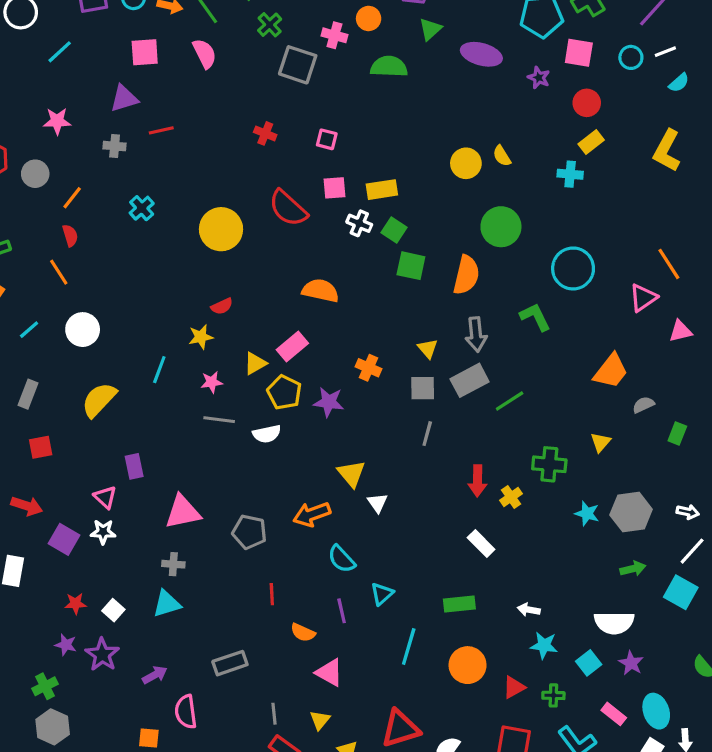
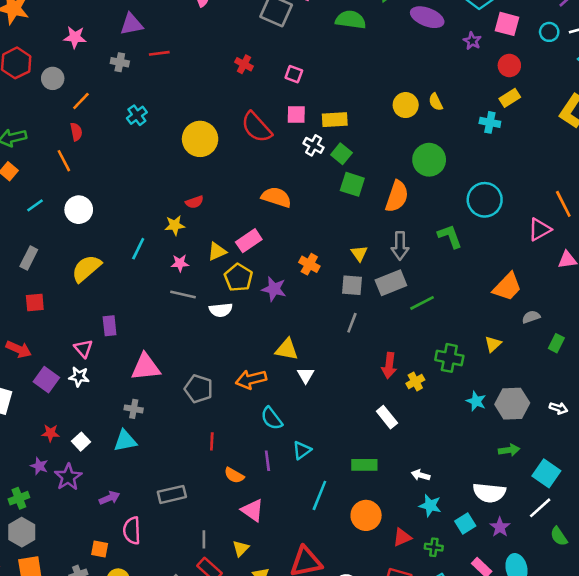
yellow triangle: (351, 474) -> (287, 349), turned -45
white line: (692, 551) -> (540, 508), moved

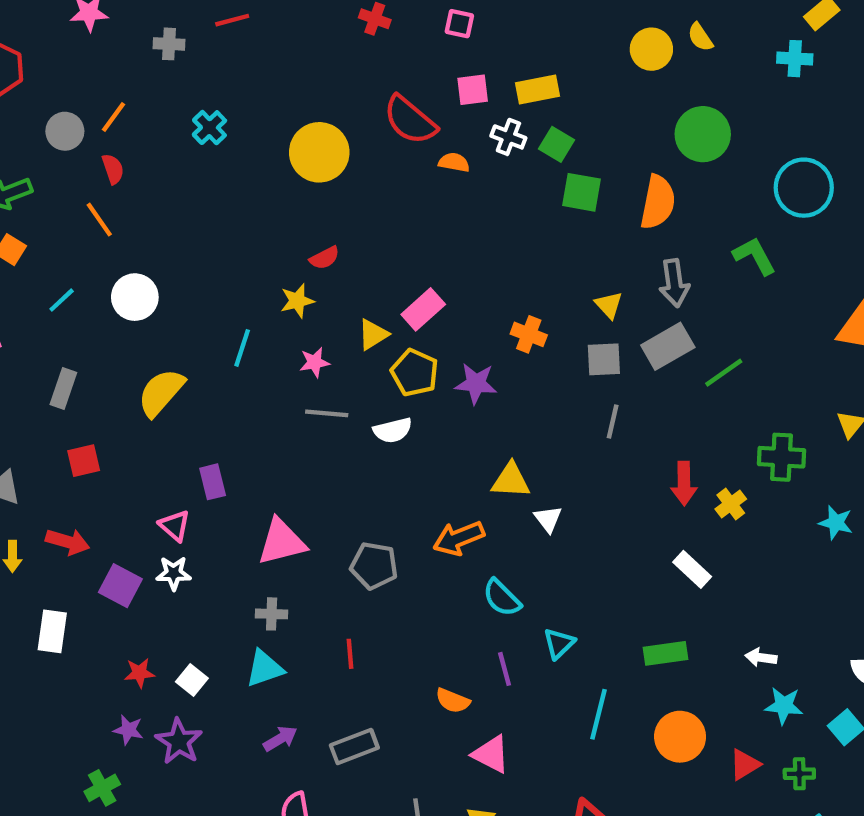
gray circle: (53, 78) -> (65, 131), moved
orange semicircle: (276, 197) -> (454, 162), moved, size x0.6
red line: (212, 441) -> (350, 654), moved
purple arrow: (110, 498) -> (280, 739), moved

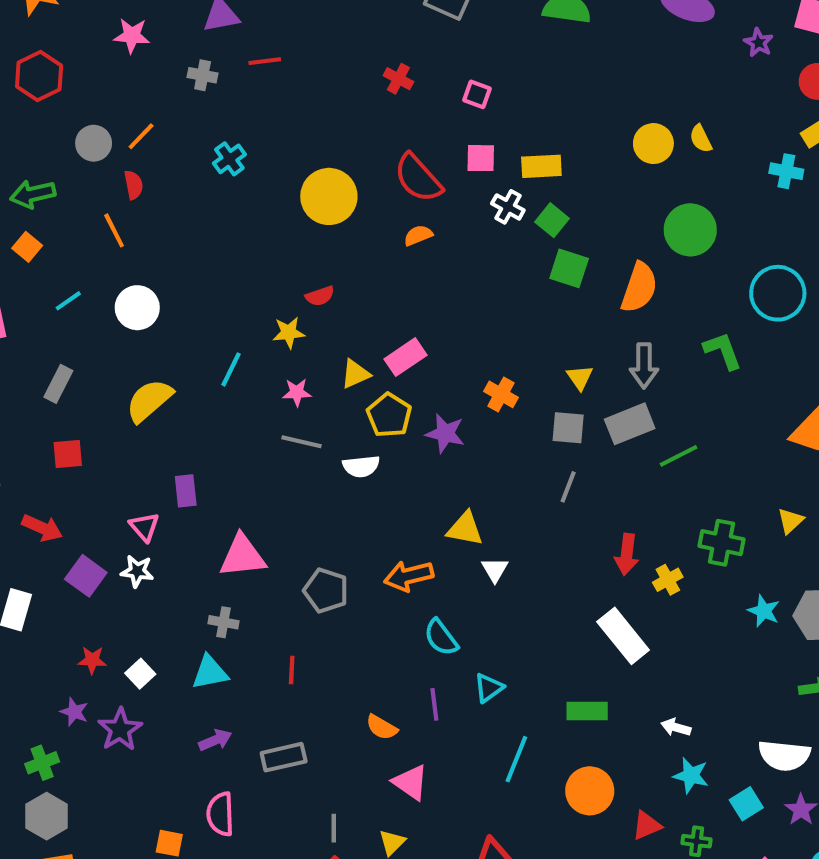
orange semicircle: (454, 162) -> (418, 235), moved, turned -40
white rectangle: (692, 569) -> (623, 636), size x1.5

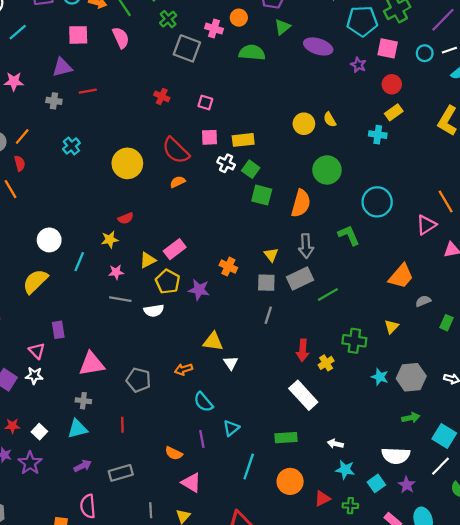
white circle: (137, 308) -> (49, 240), moved
orange arrow: (409, 576) -> (184, 369), size x0.7

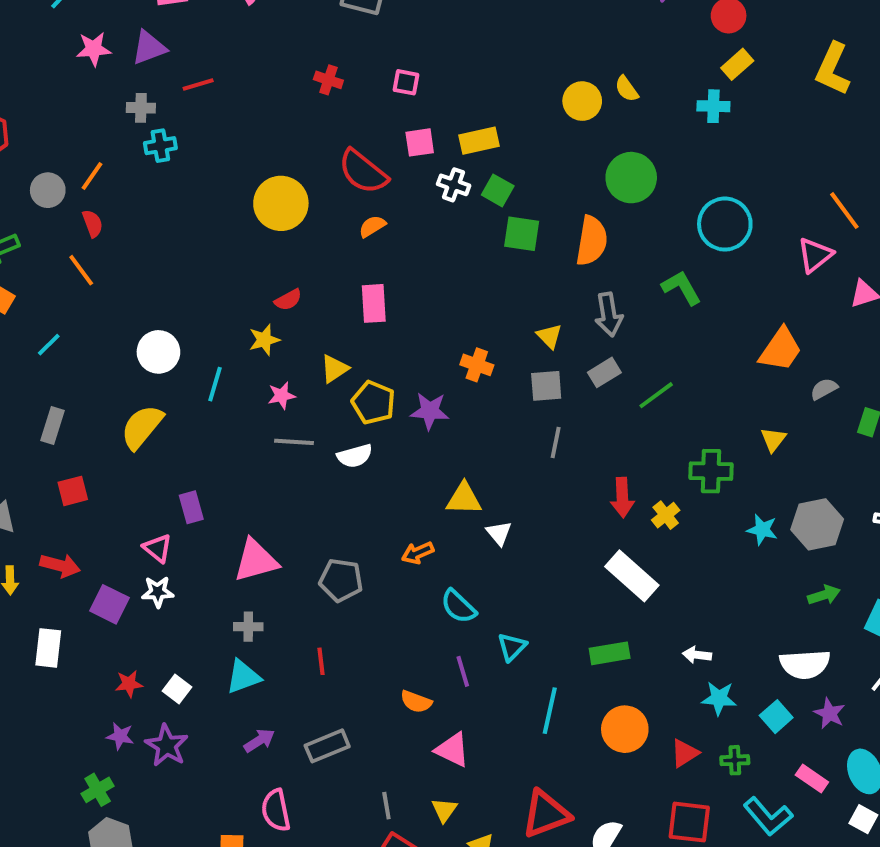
pink star: (14, 81) -> (94, 49), moved
cyan cross: (71, 146) -> (160, 146), moved, turned 36
pink rectangle: (175, 249) -> (374, 303), moved, turned -50
gray rectangle: (300, 278) -> (604, 372), size x0.7

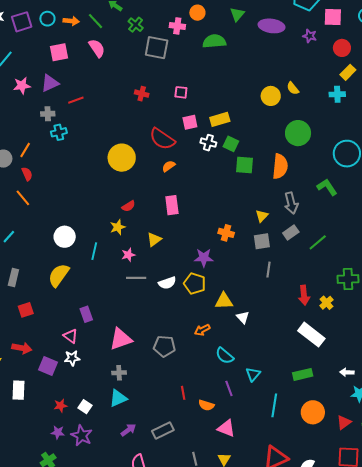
yellow triangle: (549, 336) -> (262, 216), turned 32
yellow pentagon: (373, 403) -> (195, 284), moved
red line: (321, 661) -> (183, 393), moved

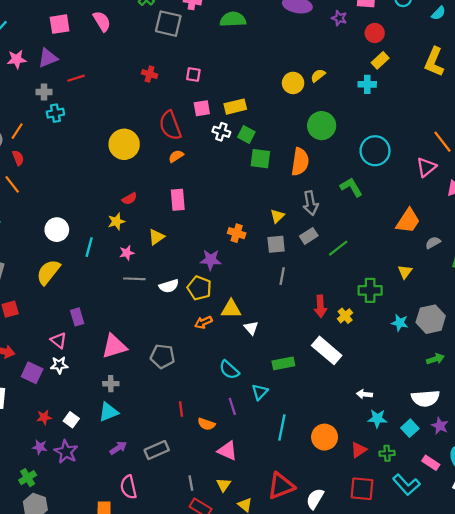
yellow semicircle: (293, 88) -> (318, 76), turned 88
red semicircle: (162, 139) -> (170, 125), turned 32
orange arrow: (202, 330) -> (203, 322), moved
green rectangle: (303, 374) -> (283, 363), moved

